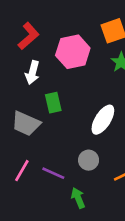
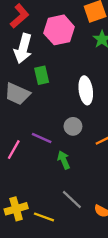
white arrow: (32, 73) -> (23, 49), size x1.4
white ellipse: (103, 120) -> (86, 90), turned -40
pink line: (22, 171) -> (14, 150), moved

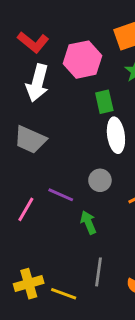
red L-shape: (20, 16) -> (33, 42), turned 80
green rectangle: (42, 75) -> (104, 102), moved
gray line: (72, 200) -> (99, 272), turned 55

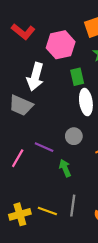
white arrow: (37, 83) -> (35, 77), moved
yellow line: (64, 294) -> (47, 211), moved

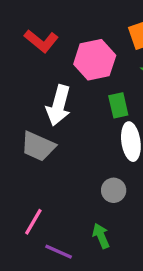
purple line: (44, 147) -> (59, 252), moved

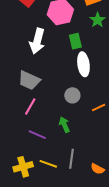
gray trapezoid: (38, 146) -> (29, 80), moved
pink line: (33, 222) -> (30, 106), moved

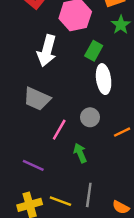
green rectangle: (75, 41) -> (94, 51), turned 42
pink line: (30, 106) -> (59, 130), moved
purple line: (37, 135) -> (33, 165), moved

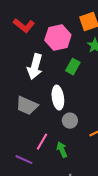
white ellipse: (104, 79) -> (58, 98), moved
pink line: (59, 130) -> (42, 142), moved

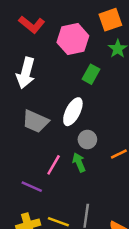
white arrow: (35, 67) -> (26, 73), moved
white ellipse: (58, 98) -> (73, 112), turned 35
green arrow: (62, 150) -> (79, 162), moved

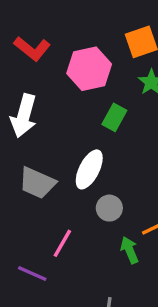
green arrow: (79, 162) -> (129, 250), moved

